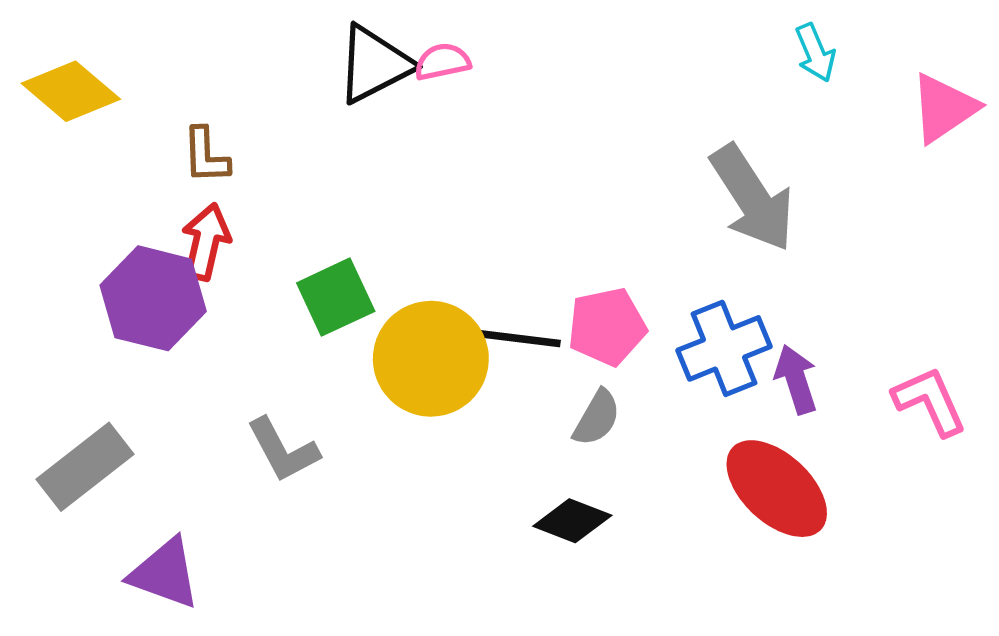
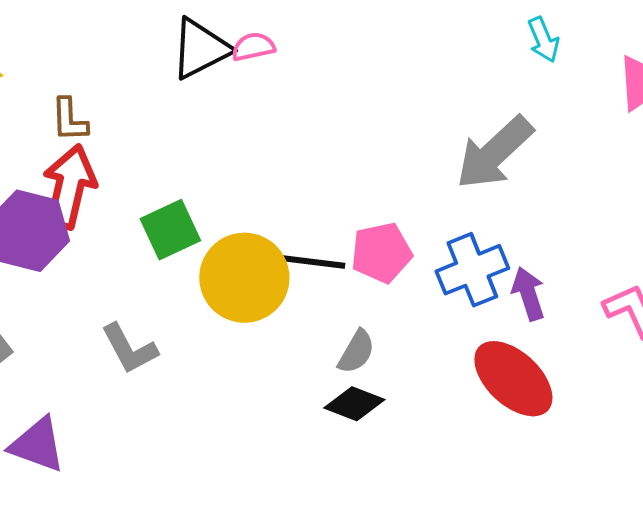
gray arrow: (752, 198) -> (494, 153), turned 80
red arrow: (206, 242) -> (69, 187), size x1.4
gray semicircle: (597, 418) -> (356, 352), moved

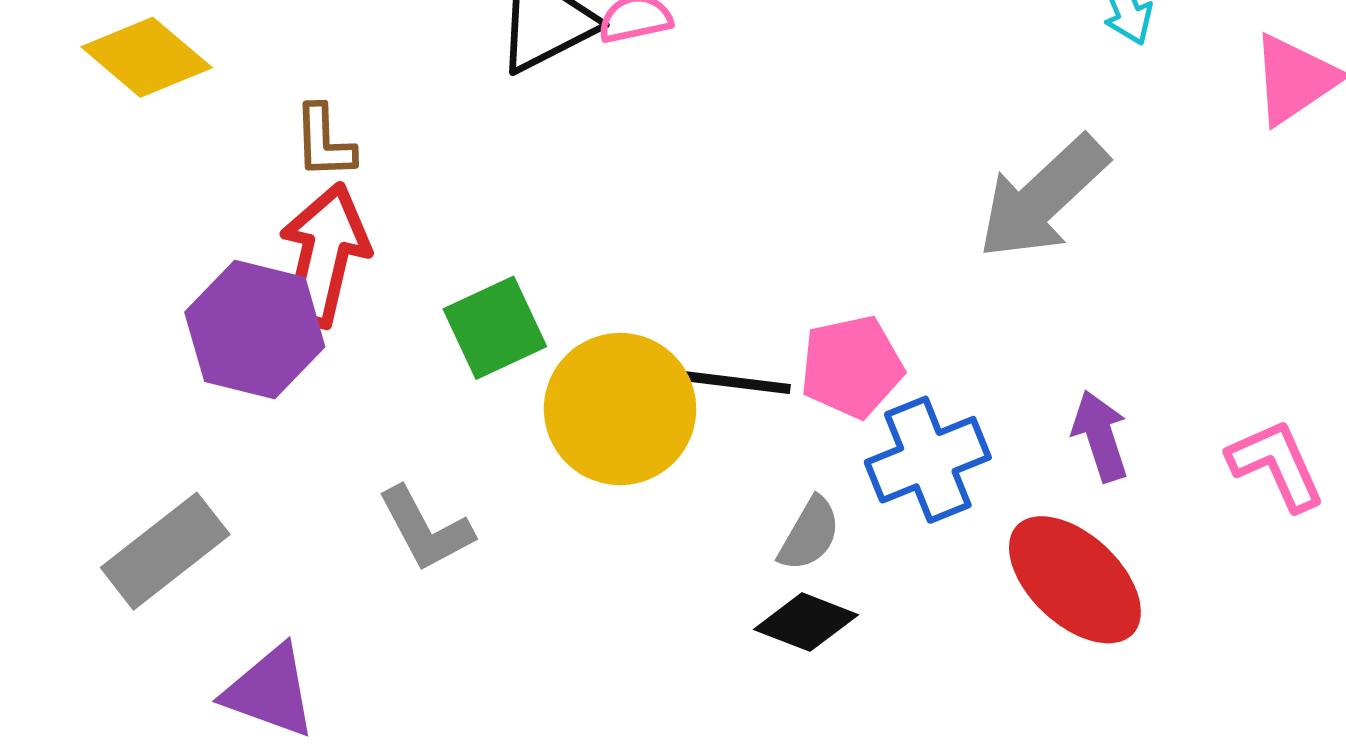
blue cross: (472, 270) -> (928, 460), moved

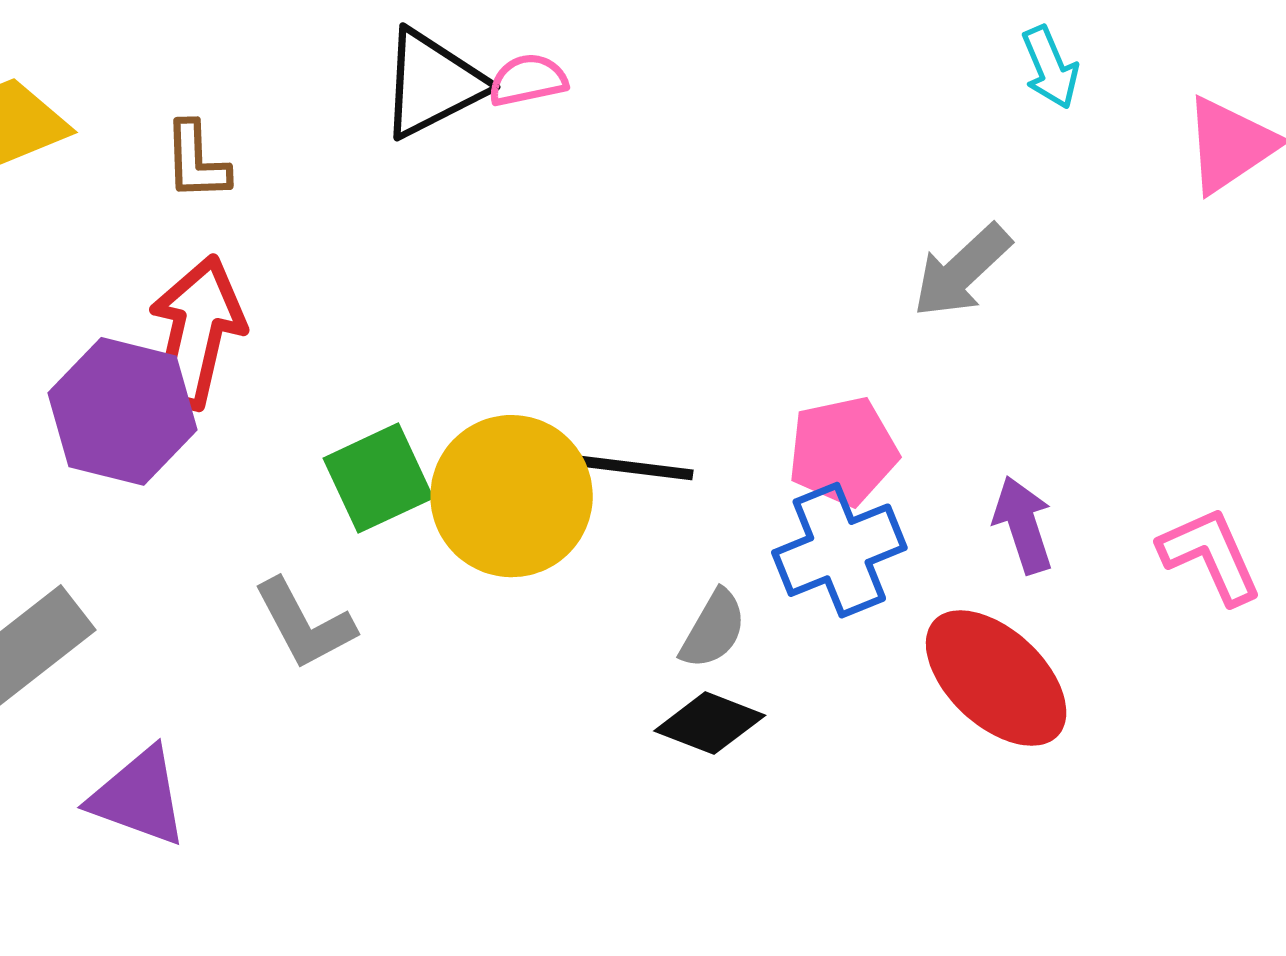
brown L-shape: (324, 142) -> (196, 161), moved
gray arrow: (1043, 198) -> (962, 271), size x0.7
green square: (495, 328) -> (378, 478), moved
pink pentagon: (852, 367) -> (843, 451), moved

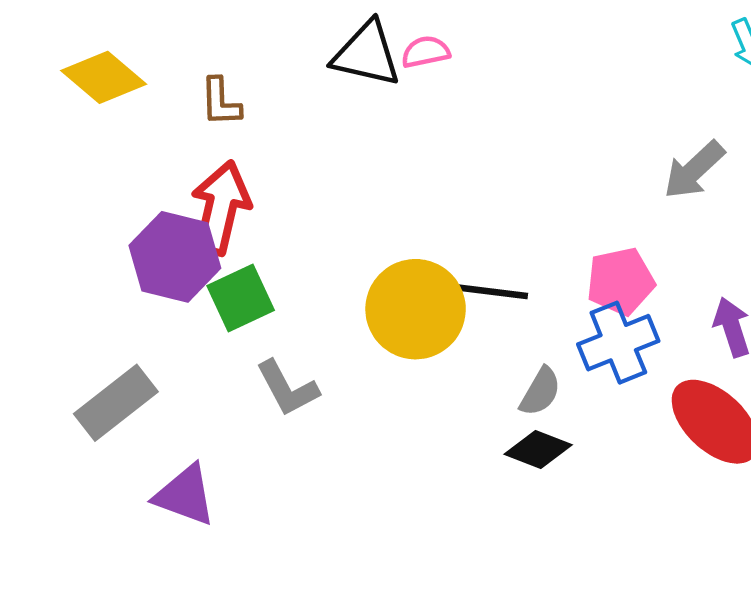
black triangle: (432, 84) -> (367, 54), turned 40
green square: (378, 478) -> (241, 298), moved

